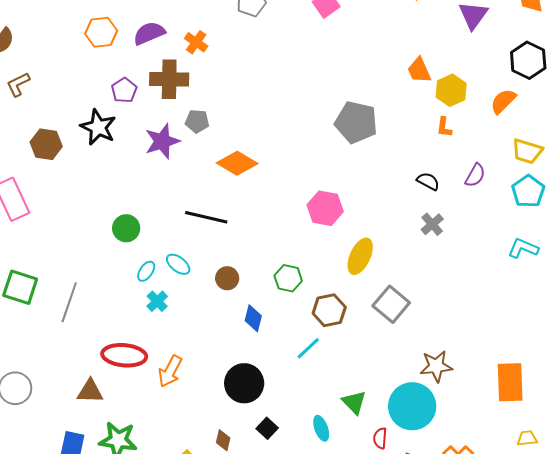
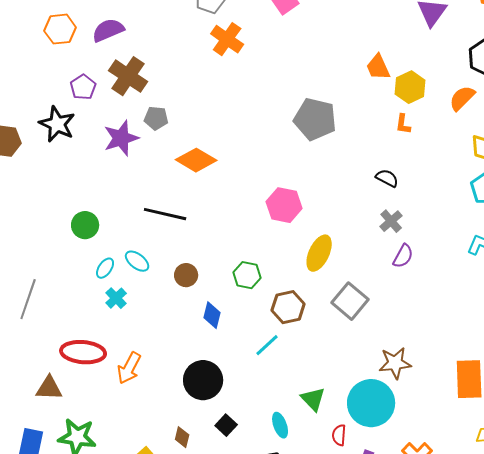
orange cross: (196, 42) -> (227, 39), moved, size x1.4
brown cross: (169, 79) -> (128, 76), turned 33
purple semicircle: (475, 175) -> (403, 256), moved

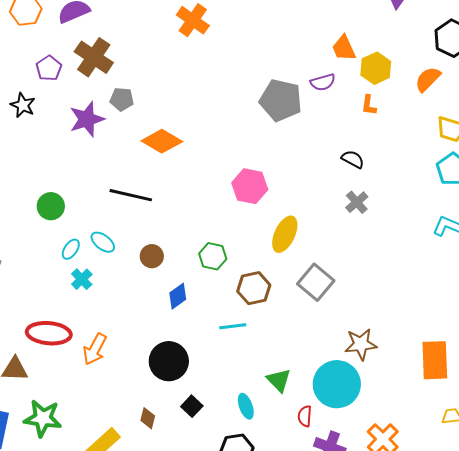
black star: (57, 124) -> (23, 105), size x0.7
purple semicircle: (403, 256) -> (323, 82), moved, turned 45
blue diamond: (212, 315) -> (178, 296), turned 40
cyan line: (267, 345) -> (233, 326), turned 36

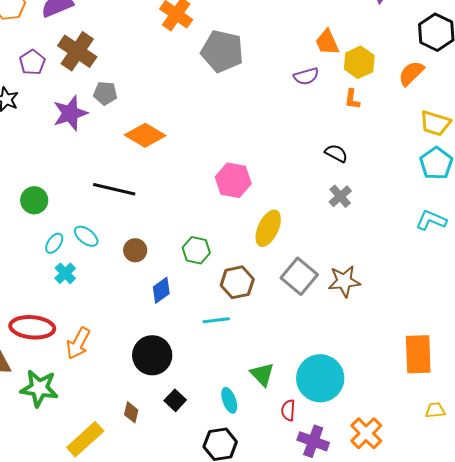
gray pentagon: (281, 100) -> (222, 51), moved
brown star: (361, 344) -> (344, 281), moved
green star: (43, 418) -> (39, 388), moved

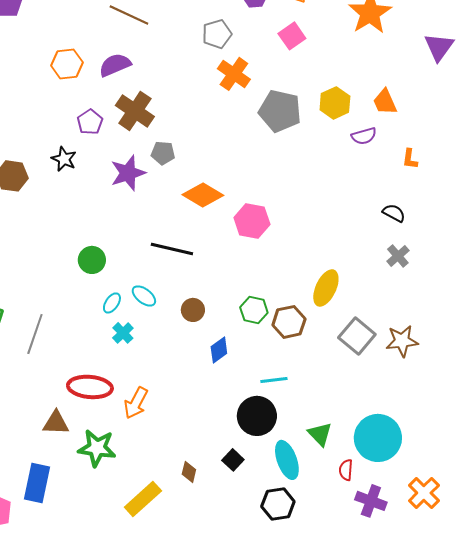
yellow hexagon: (359, 62) -> (335, 103), moved
pink hexagon: (233, 180) -> (252, 221), moved
brown hexagon: (237, 282) -> (289, 322), moved
black circle: (152, 355) -> (257, 416), moved
cyan ellipse: (229, 400) -> (287, 460), size x1.5

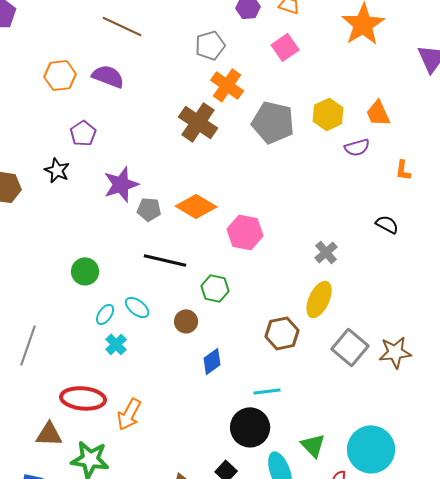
purple semicircle: (115, 65) -> (108, 76), turned 44
brown cross: (135, 111) -> (198, 122), moved
gray pentagon: (163, 153) -> (149, 209), moved
gray cross: (398, 256) -> (326, 252), moved
green hexagon: (254, 310) -> (215, 288), moved

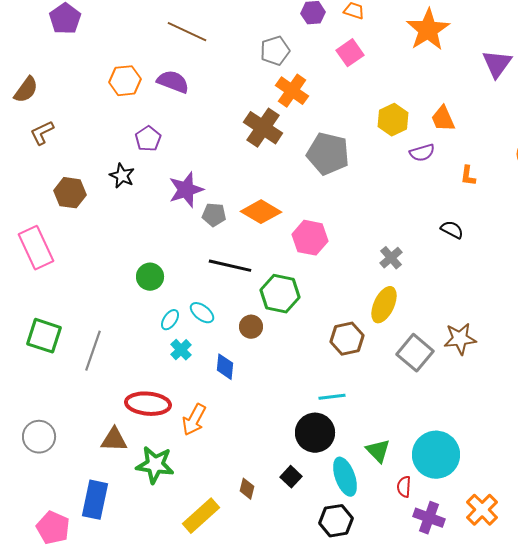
gray pentagon: (273, 122) -> (328, 154), moved
green hexagon: (215, 288) -> (280, 294), size x1.4
brown star: (395, 352) -> (460, 339), moved
blue diamond: (212, 361) -> (225, 367), moved, turned -48

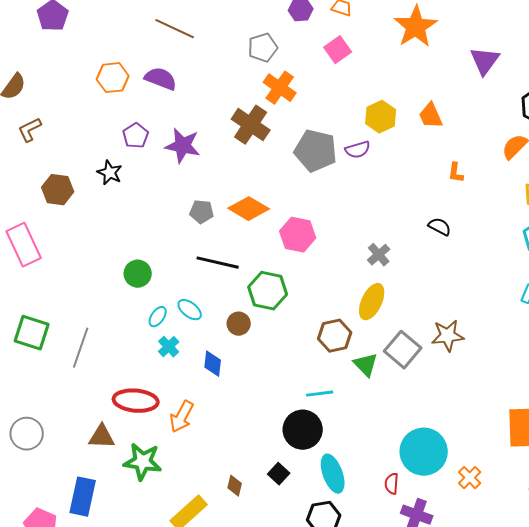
purple semicircle: (422, 153) -> (358, 150), moved
purple star: (186, 190) -> (183, 146), moved, turned 30
green triangle: (378, 451) -> (366, 365), moved
orange cross: (482, 510) -> (470, 478), moved, size x0.7

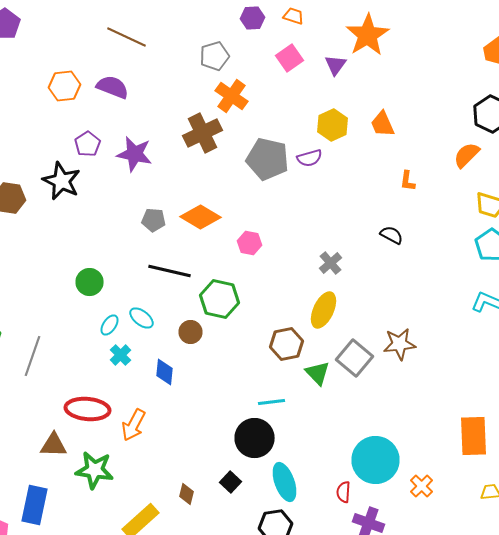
purple triangle: (485, 61) -> (336, 65), moved, size x0.7
brown cross: (251, 125) -> (202, 133), turned 30
black star: (110, 173) -> (62, 181), size x1.5
pink hexagon: (298, 235) -> (250, 243), size x0.7

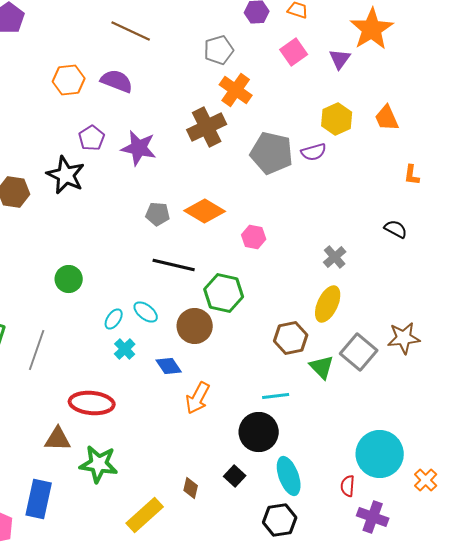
green circle: (90, 282) -> (69, 279), moved
brown circle: (190, 332) -> (195, 326), size x1.5
blue diamond: (164, 372) -> (169, 366), turned -40
orange arrow: (134, 425) -> (198, 398), moved

